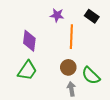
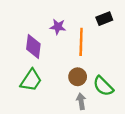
purple star: (57, 15) -> (58, 27), moved
black rectangle: (92, 16) -> (104, 19), turned -56

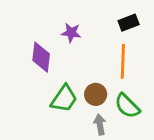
orange line: (81, 42) -> (123, 61), moved
green trapezoid: (31, 80) -> (64, 99), moved

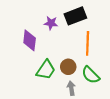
black rectangle: (129, 23) -> (75, 16), moved, size x1.5

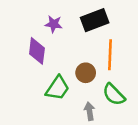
purple star: (51, 23) -> (54, 24), moved
brown circle: (68, 67) -> (86, 73), moved

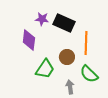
black rectangle: (95, 20) -> (64, 23), moved, turned 45

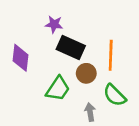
black rectangle: (64, 23) -> (71, 48), moved
purple diamond: (29, 40) -> (20, 58), moved

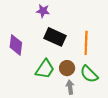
purple star: (54, 24) -> (43, 11), moved
brown circle: (86, 73) -> (67, 68), moved

